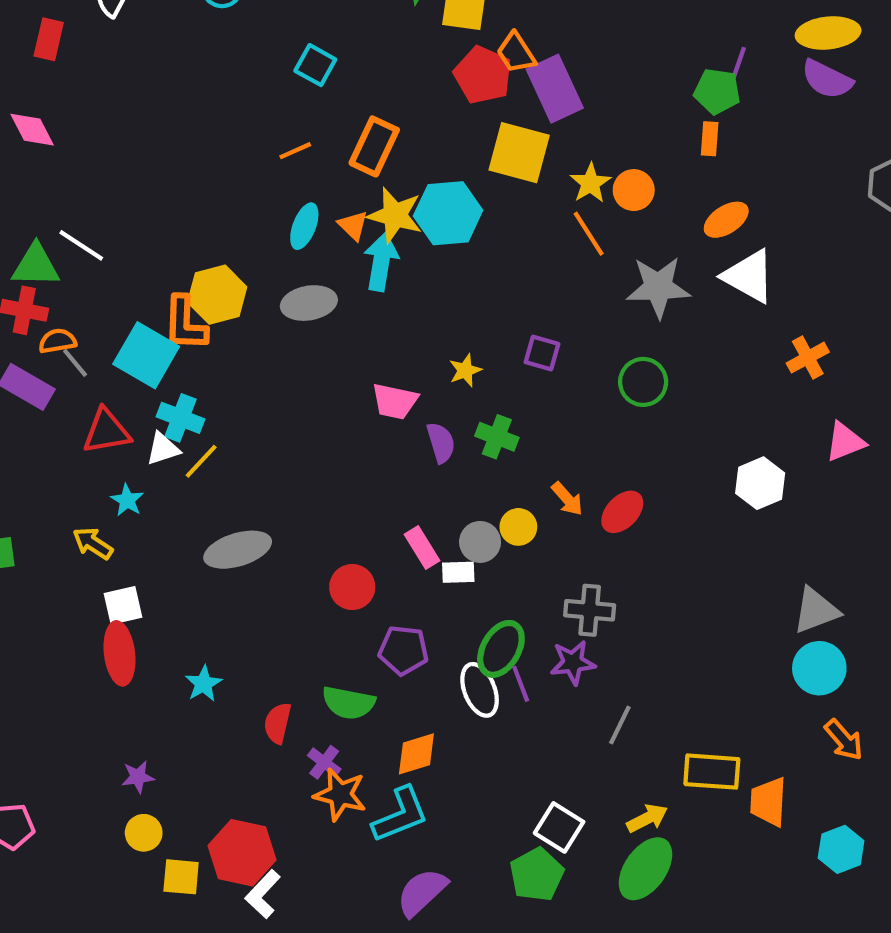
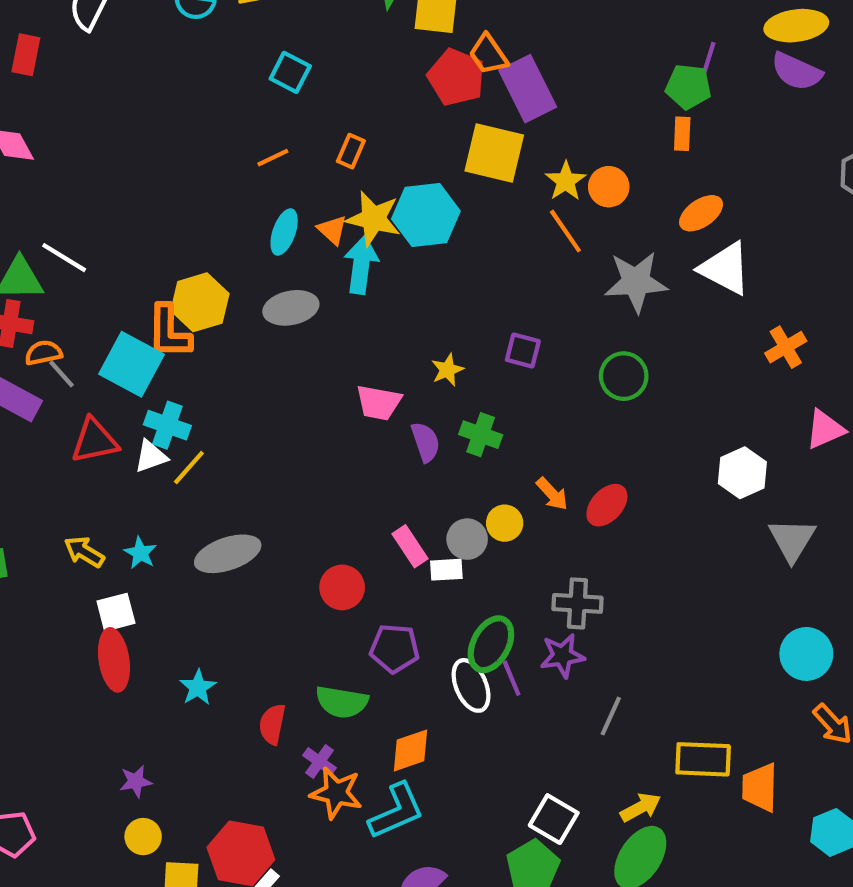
orange rectangle: (374, 146) -> (351, 151), size x0.6
cyan star: (127, 500) -> (140, 553), moved
gray triangle: (816, 611) -> (792, 540), moved, turned -36

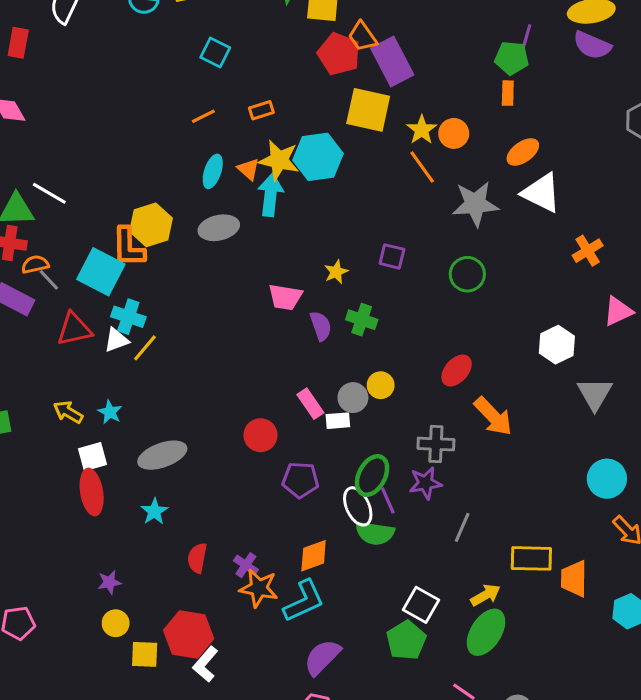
orange rectangle: (351, 151) -> (261, 110), turned 50
orange arrow: (552, 494) -> (493, 416), moved, size x1.6
gray ellipse: (228, 554) -> (162, 455), moved
green semicircle: (342, 702) -> (375, 533), moved
red semicircle: (272, 724) -> (197, 558), moved

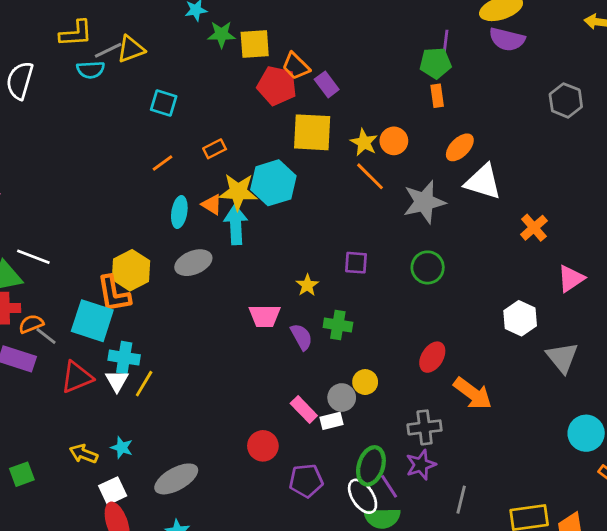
purple rectangle: (392, 62) -> (327, 84), size x0.6
white triangle: (116, 340) -> (117, 381), turned -30

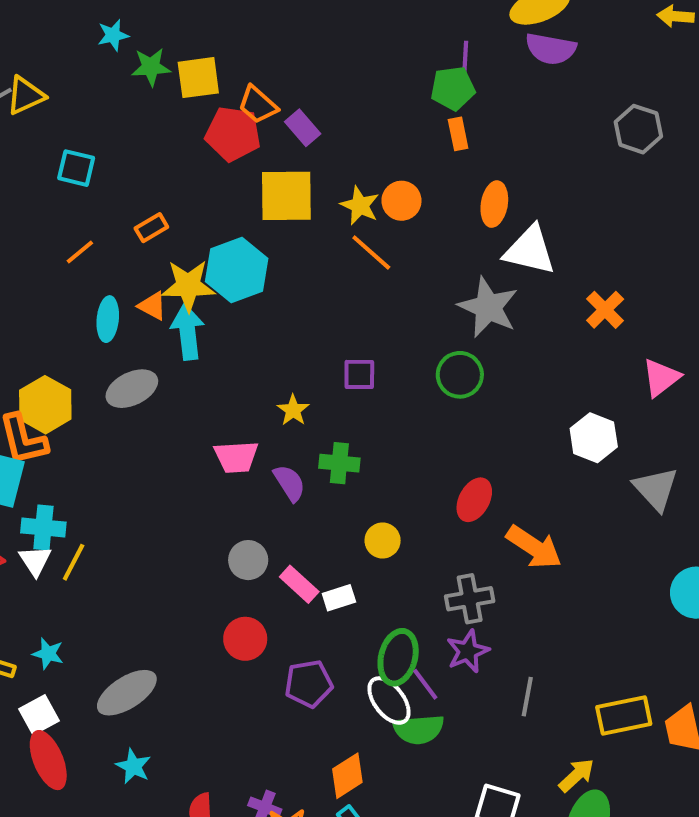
orange ellipse: (460, 147) -> (494, 204), turned -32
gray star: (424, 202) -> (488, 307), moved, turned -30
gray circle: (342, 398) -> (248, 560), moved

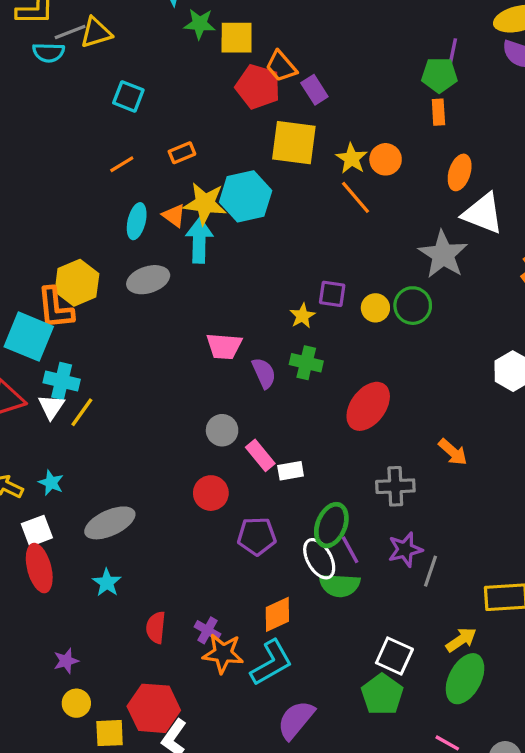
yellow star: (293, 410) -> (302, 316), moved
red ellipse: (474, 500) -> (368, 406), moved, size x1.4
yellow circle: (383, 541) -> (375, 308), moved
orange arrow: (534, 547) -> (453, 452), size x0.7
purple star: (468, 651) -> (405, 550), moved

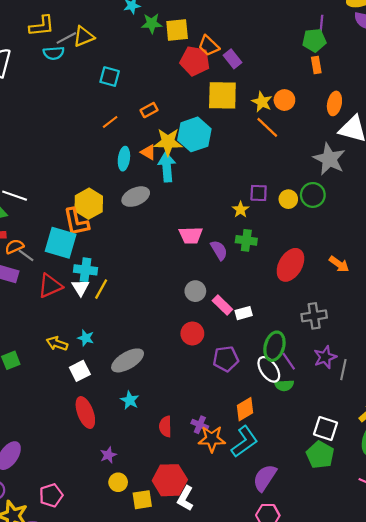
orange arrow: (453, 452) -> (339, 264), moved
red ellipse: (39, 568) -> (85, 413), moved
green semicircle: (340, 585) -> (284, 385), size x0.7

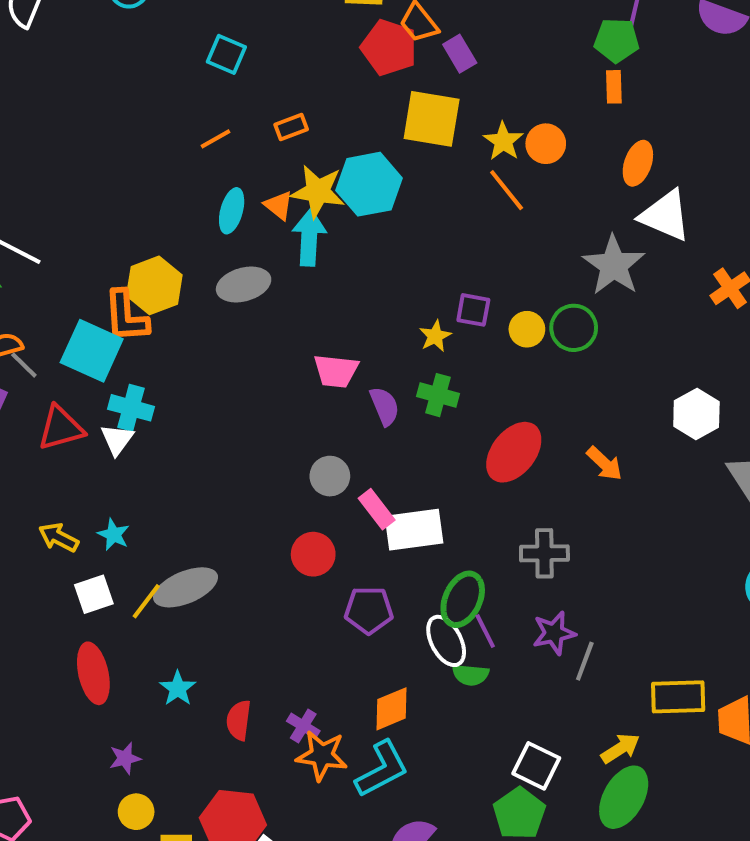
yellow line: (101, 289) -> (146, 601), moved
white rectangle: (244, 313) -> (414, 530), size x1.8
cyan star: (130, 400) -> (178, 688), moved

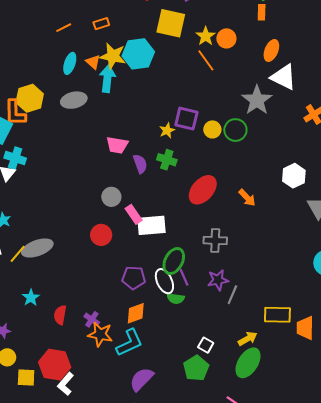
purple square: (473, 310) -> (186, 119), size x1.4
purple pentagon: (369, 610) -> (134, 278), moved
white square: (536, 766) -> (206, 345), size x0.7

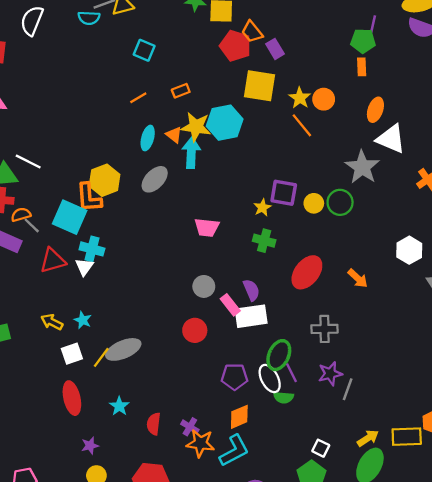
gray ellipse: (74, 100) -> (155, 179), turned -30
purple semicircle: (140, 164) -> (251, 290), moved
yellow rectangle: (277, 315) -> (407, 437), moved

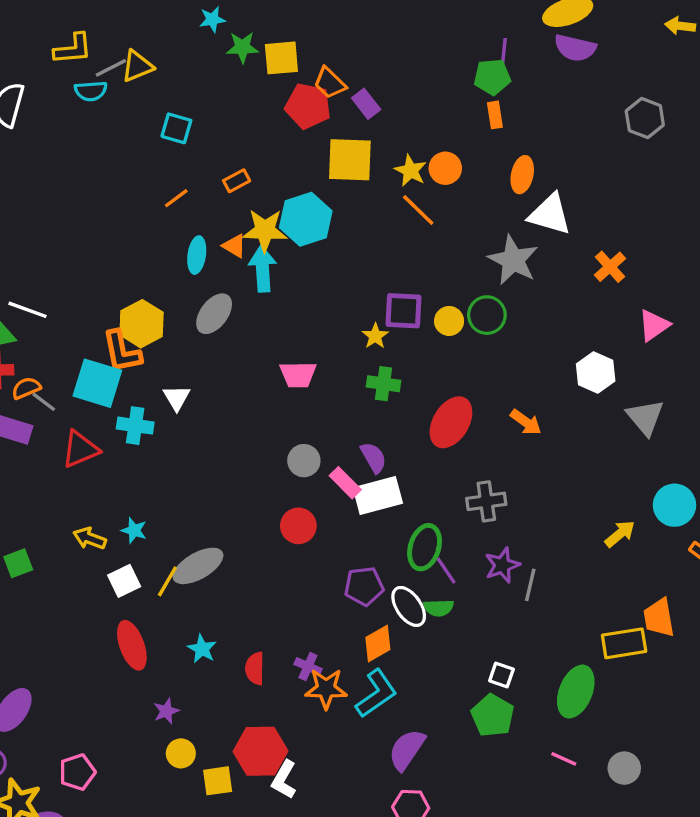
white triangle: (84, 267) -> (177, 398), moved
white ellipse: (270, 379) -> (409, 606), moved
yellow arrow: (368, 438) -> (620, 534), moved

